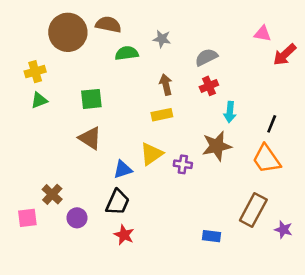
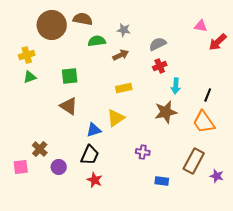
brown arrow: (166, 85) -> (121, 55), moved, turned 77
purple cross: (183, 164) -> (143, 152), moved

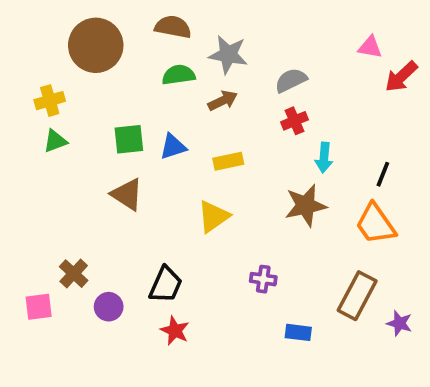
brown semicircle: (83, 19) -> (173, 27), moved
gray star: (124, 30) -> (228, 55), size x1.5
blue triangle: (94, 130) -> (173, 147), moved

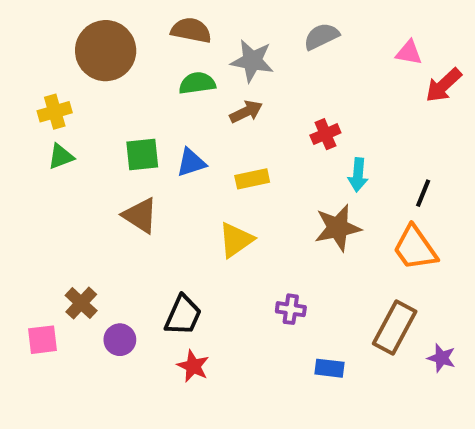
gray semicircle: (291, 80) -> (321, 36), moved

